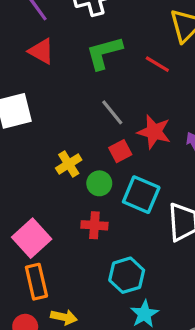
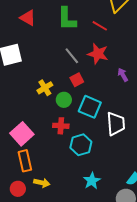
green L-shape: (104, 53) -> (67, 19), turned -75
red star: (154, 132) -> (98, 54), moved
cyan hexagon: (127, 275) -> (81, 145), moved

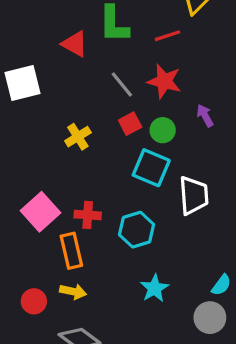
red triangle: (28, 18) -> (75, 44), moved
red line: (100, 26) -> (168, 36), turned -49
green circle: (64, 100) -> (163, 130), moved
red cross: (61, 126) -> (88, 215), moved
orange rectangle: (25, 161) -> (71, 251), moved

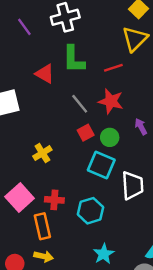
yellow cross: (78, 137) -> (42, 153), moved

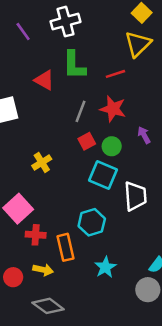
gray line: (80, 104) -> (80, 111), turned 60
red cross: (54, 200) -> (36, 235), moved
orange rectangle: (42, 226) -> (66, 247), moved

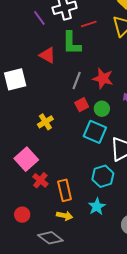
purple line: (23, 32) -> (39, 18), moved
red line: (115, 74) -> (89, 24), moved
cyan hexagon: (92, 222) -> (103, 176), moved
red cross: (36, 235) -> (40, 180), turned 35
yellow arrow: (43, 270) -> (65, 216), moved

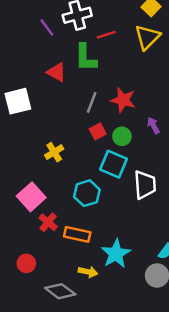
cyan hexagon: (103, 176) -> (87, 193), moved
orange rectangle: (65, 190) -> (77, 234), turned -65
cyan star: (97, 207) -> (116, 254), size x1.4
yellow arrow: (65, 216) -> (88, 272), moved

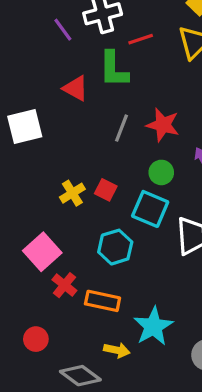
red square: (98, 131) -> (106, 190), moved, turned -35

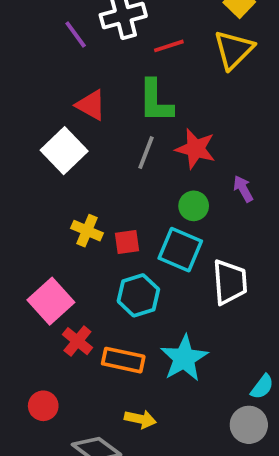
green L-shape: (114, 69) -> (156, 101), moved
white square: (25, 126) -> (64, 151), moved, turned -30
red square: (106, 190) -> (127, 242), moved, turned -35
yellow cross: (72, 193) -> (87, 231), turned -35
cyan star: (153, 326) -> (184, 358), moved

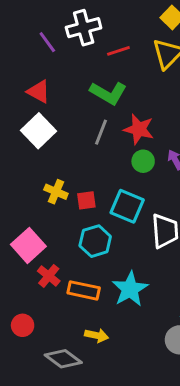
green L-shape: (156, 101) -> (108, 93), turned -60
red triangle: (91, 105) -> (39, 91), moved
green circle: (194, 206) -> (143, 161), moved

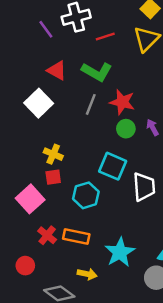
red triangle: (39, 91) -> (57, 70), moved
red square: (86, 200) -> (53, 177), moved
red cross: (49, 276) -> (47, 235), moved
cyan star: (130, 289) -> (120, 252), moved

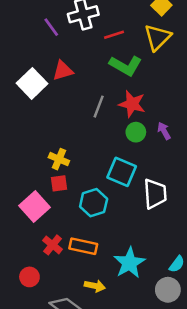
red triangle: (57, 70) -> (63, 71), turned -45
green L-shape: (97, 72) -> (126, 66), moved
white square: (39, 103) -> (32, 83), moved

